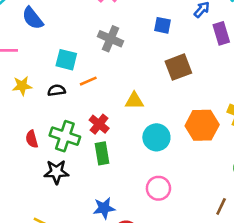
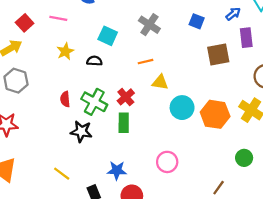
brown square: (178, 67) -> (218, 55), moved
orange line: (88, 81) -> (145, 62), moved
yellow star: (22, 86) -> (65, 51), turned -30
cyan circle: (156, 137) -> (182, 108), moved

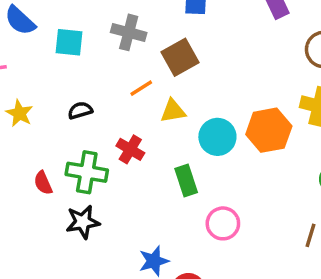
cyan square: (108, 36) -> (69, 42), moved
brown square: (218, 55) -> (180, 57), moved
black semicircle: (94, 61) -> (80, 110), moved
green rectangle: (124, 123) -> (186, 180), moved

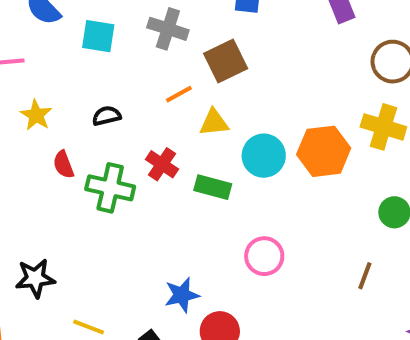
green rectangle: (186, 180) -> (213, 187), moved, turned -60
red semicircle: (43, 183) -> (63, 165), moved
black star: (83, 222) -> (35, 278), moved

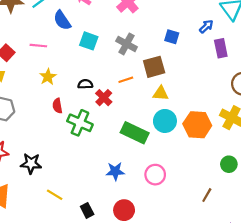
yellow triangle: (214, 123) -> (161, 93), moved
red cross: (162, 164) -> (104, 98), moved
green rectangle: (213, 187) -> (135, 133), size x1.4
blue star: (182, 295) -> (115, 171), moved

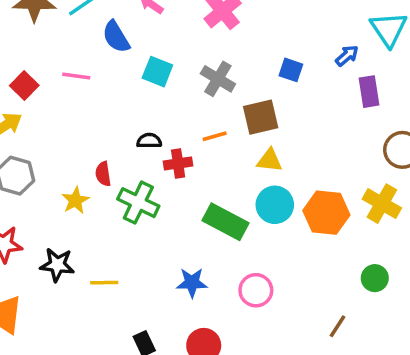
yellow star: (48, 77) -> (75, 200), moved
red cross: (104, 98) -> (178, 163), turned 35
yellow line: (55, 195) -> (104, 283), moved, turned -35

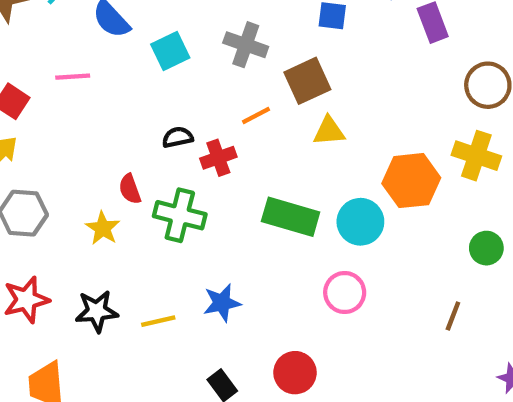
cyan square: (157, 72) -> (170, 51), turned -36
cyan circle: (275, 205) -> (360, 222), moved
blue star: (192, 283) -> (222, 303), moved

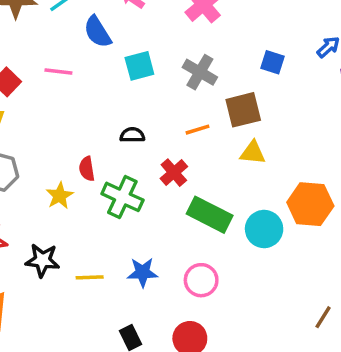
red cross: (218, 158) -> (174, 173), moved, turned -32
pink circle: (345, 293) -> (201, 280), moved

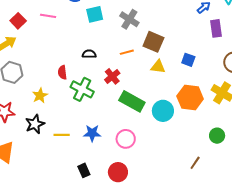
blue square: (273, 62) -> (188, 60), moved
brown square: (243, 110) -> (153, 42), turned 35
yellow star: (60, 196) -> (40, 96), moved
black star: (42, 260) -> (35, 124), turned -30

